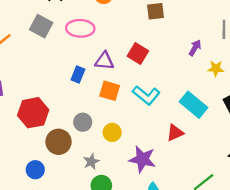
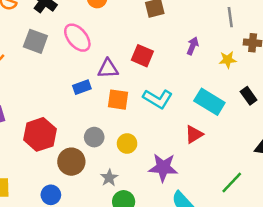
pink ellipse: (80, 28) -> (77, 38), turned 56
purple arrow: (195, 48) -> (193, 46), moved
blue rectangle: (78, 75) -> (82, 87), turned 56

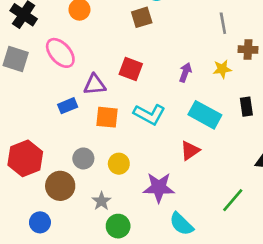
purple arrow: (193, 46) -> (185, 72), moved
black rectangle: (249, 96) -> (246, 107), turned 30

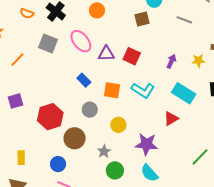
gray line: (223, 23) -> (184, 20), moved, turned -63
purple triangle: (95, 85) -> (106, 54), moved
blue rectangle: (68, 106) -> (84, 80), turned 64
gray circle: (83, 158) -> (90, 110), moved
cyan semicircle: (181, 224) -> (149, 173), moved

